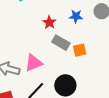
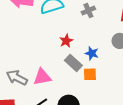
blue star: (76, 16) -> (92, 53), moved

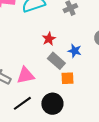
orange square: (90, 74) -> (67, 78), moved

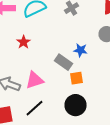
red star: (49, 39) -> (24, 42), moved
black circle: (52, 104) -> (76, 105), moved

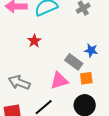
pink triangle: (34, 80) -> (59, 81), moved

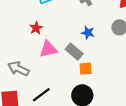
blue star: (91, 50) -> (88, 33), moved
pink triangle: (59, 81) -> (48, 49), moved

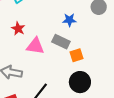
pink triangle: (48, 49) -> (35, 46), turned 36

